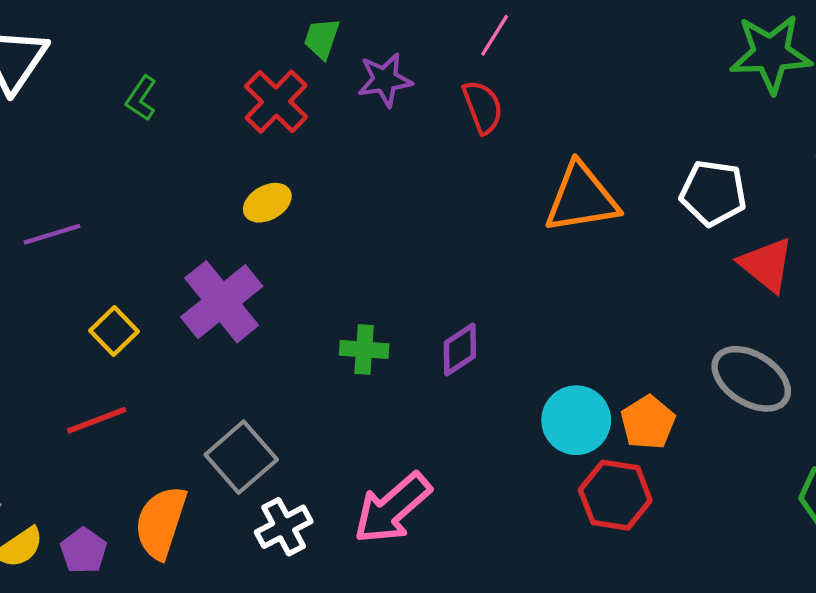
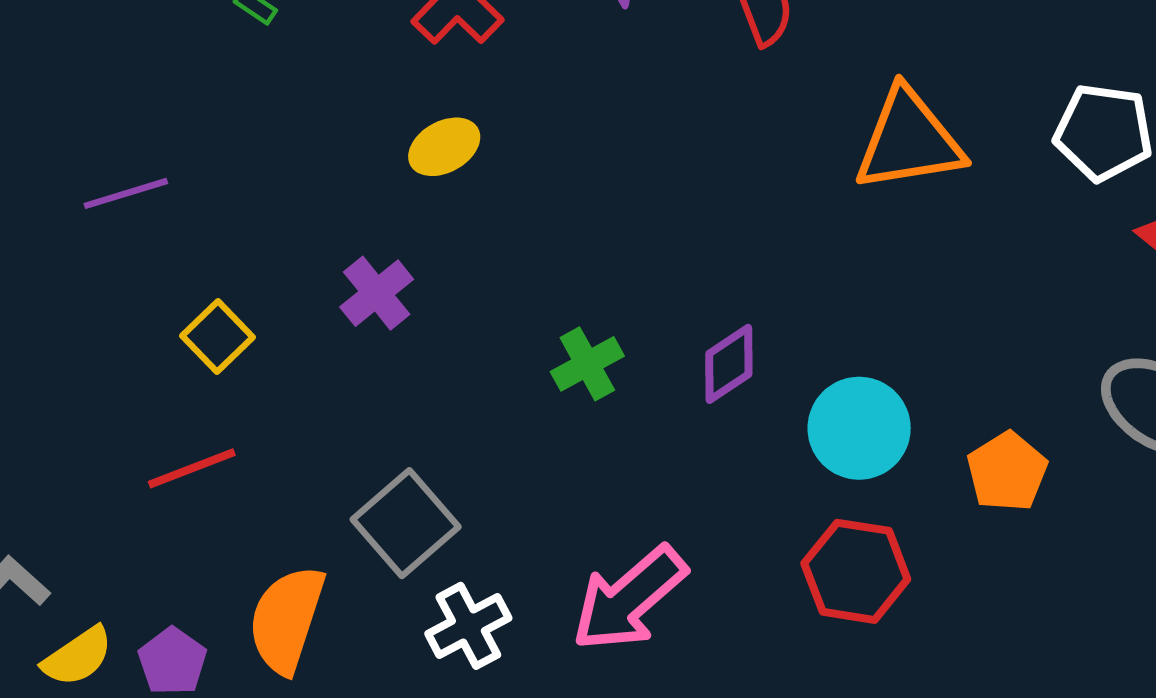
purple cross: (222, 302) -> (377, 293), size x0.6
green cross: (364, 349) -> (587, 364), turned -33
cyan circle: (576, 420) -> (859, 428), moved
red hexagon: (615, 495) -> (856, 571), moved

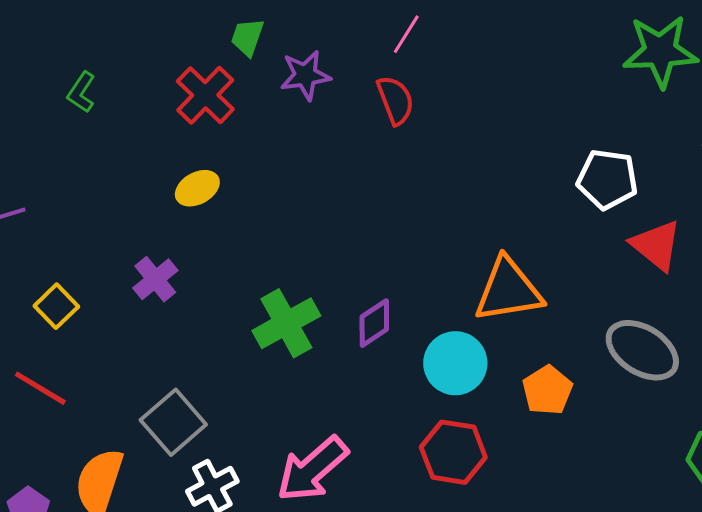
orange triangle: (909, 140) -> (508, 290), moved
green cross: (587, 364) -> (286, 323), size x1.5
red line: (192, 468) -> (40, 388), turned 52

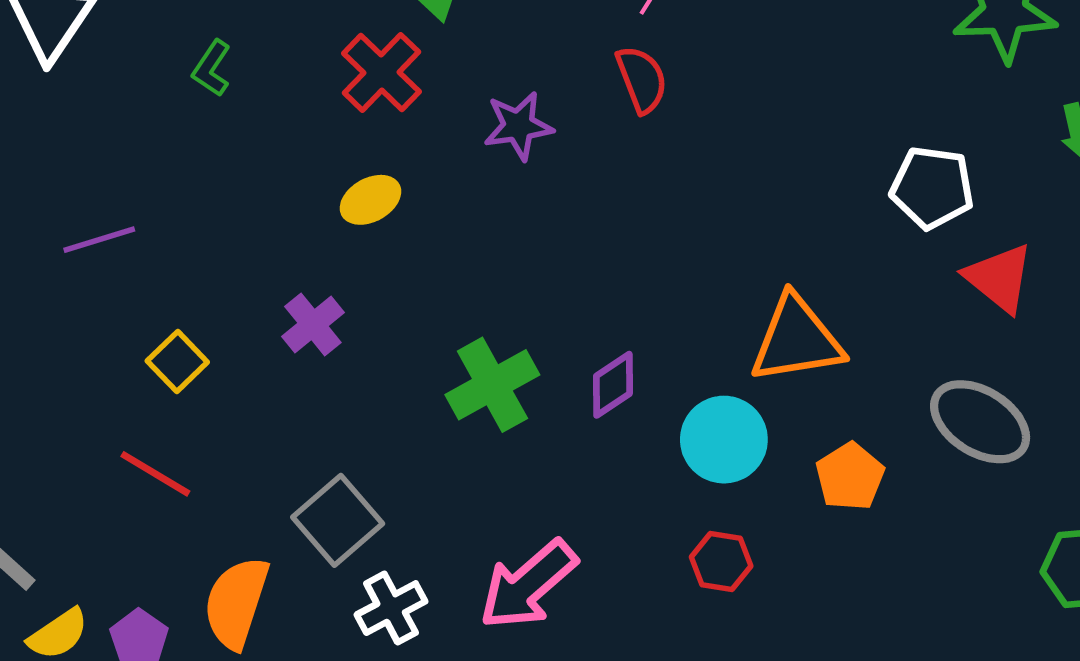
purple star: (305, 75) -> (518, 126), moved
red hexagon: (453, 452) -> (721, 561), size x0.7

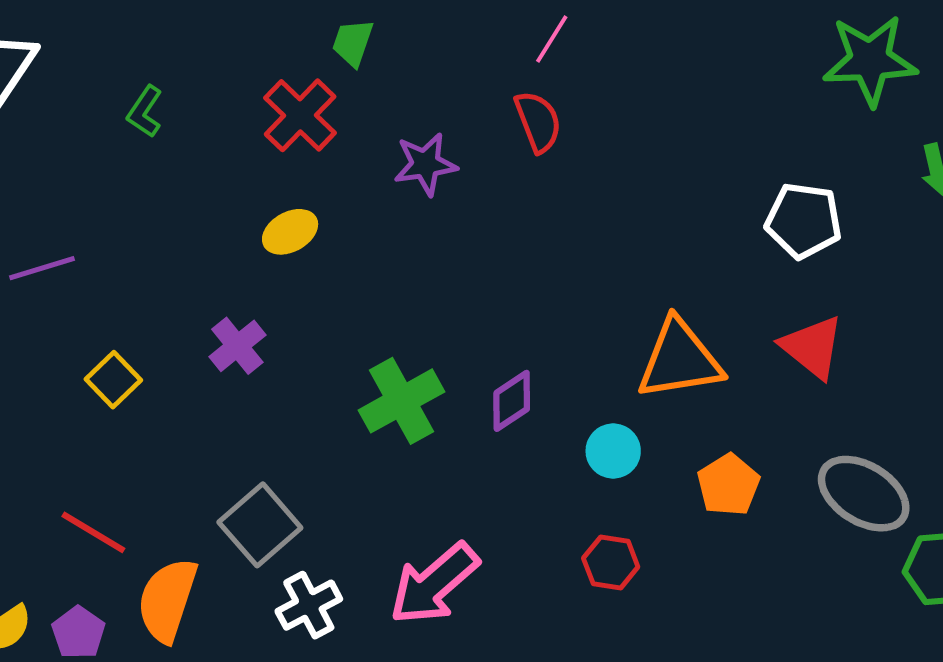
red triangle: (999, 278) -> (812, 347), moved
gray ellipse: (980, 422) -> (864, 494), moved
cyan circle: (724, 440) -> (613, 451), size x0.7
red line: (155, 474) -> (93, 532), moved

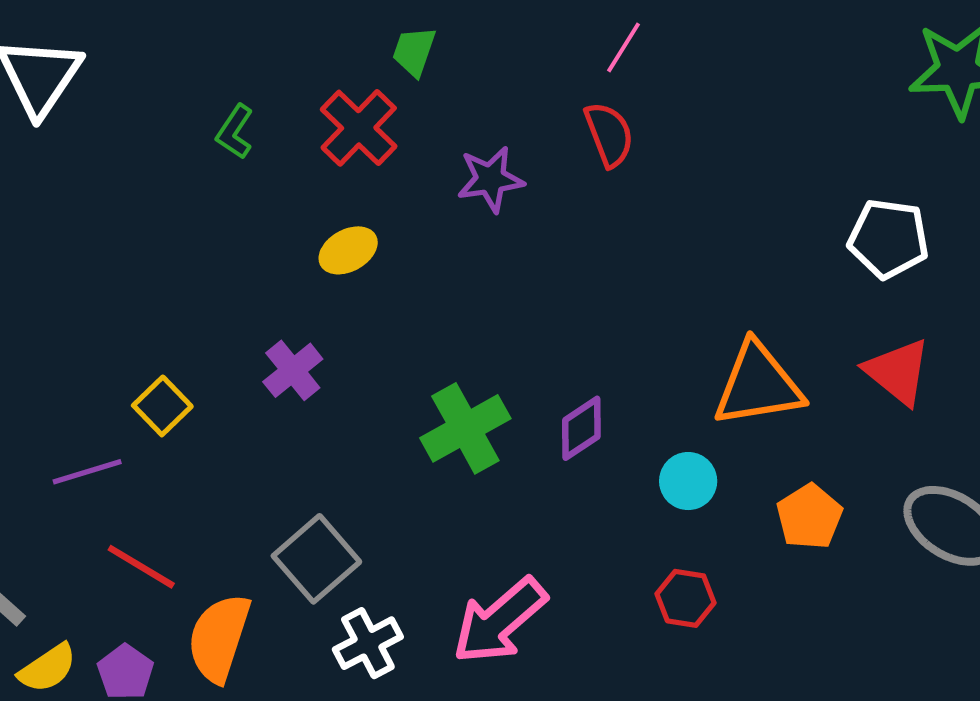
green L-shape: (145, 112) -> (235, 132), moved
purple line: (42, 268) -> (87, 472), moved

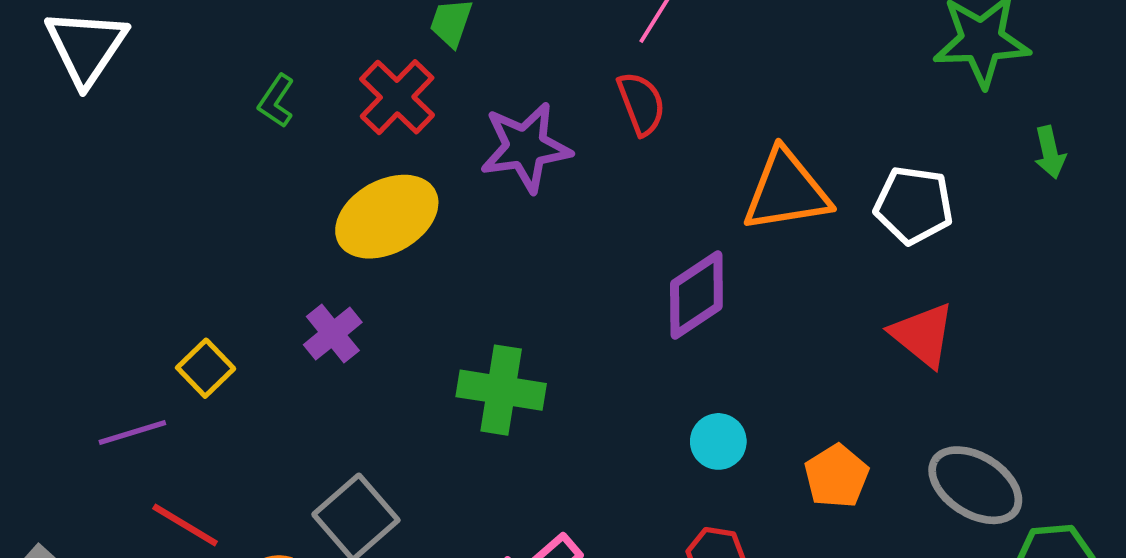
purple star: (490, 179) -> (526, 147), size x1.4
yellow ellipse: (348, 250) -> (387, 217), size x1.8
orange triangle: (758, 385) -> (786, 191), moved
green cross: (465, 428) -> (501, 390), turned 38
purple diamond: (581, 428) -> (696, 295), moved, size x1.4

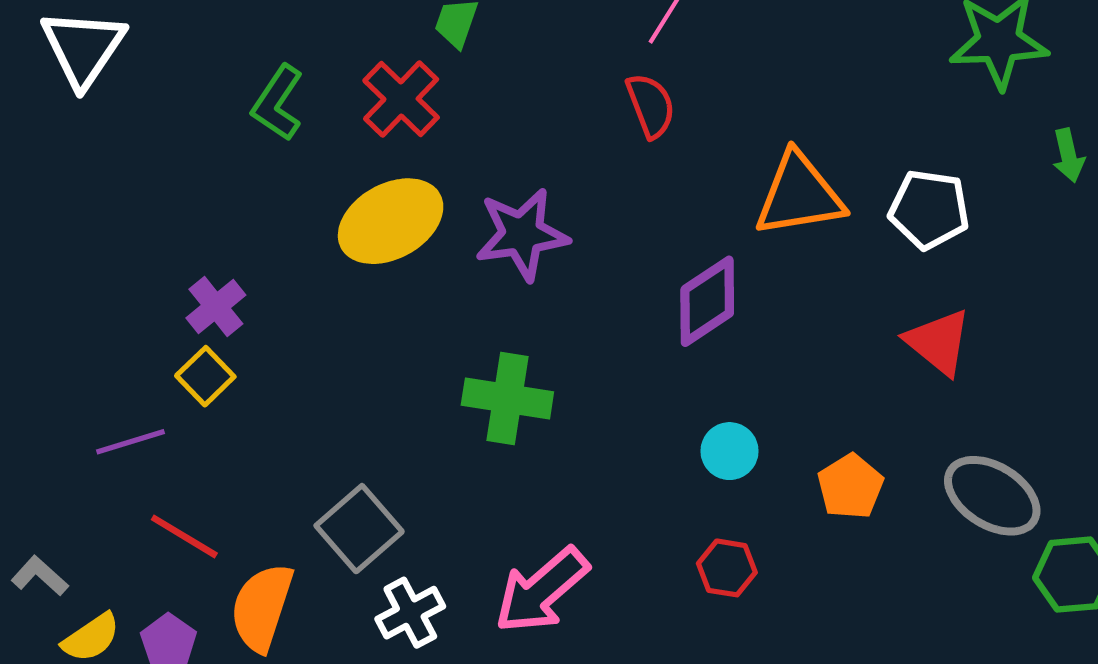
green L-shape: (276, 101) -> (278, 103), size x1.4
purple star: (526, 147) -> (522, 234), moved
purple cross: (333, 334) -> (216, 307), moved

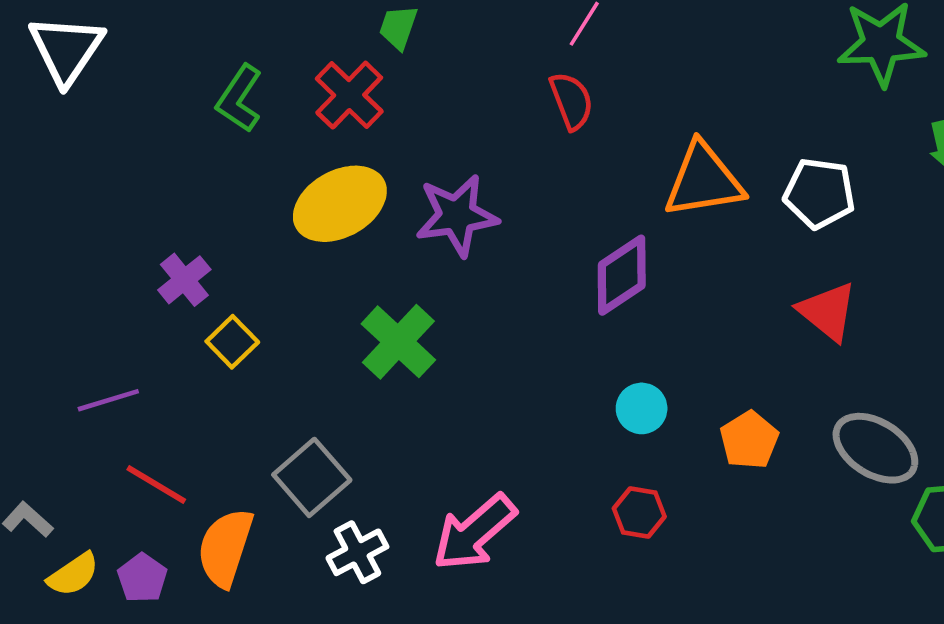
yellow square: (205, 376) -> (232, 342), moved
green cross: (507, 398) -> (398, 342), moved, turned 34

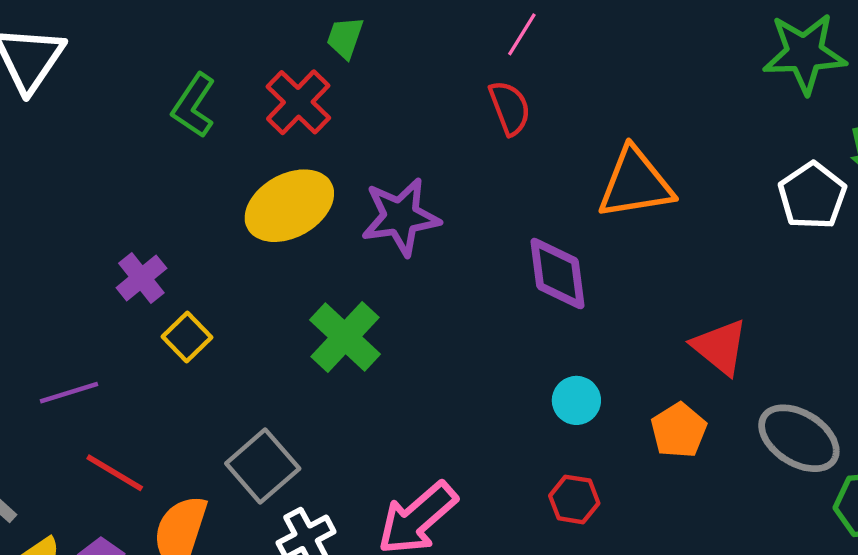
white pentagon: (819, 193) -> (812, 196), moved, turned 30
purple diamond: (622, 275) -> (558, 274), turned -64
red triangle: (828, 311) -> (720, 347), moved

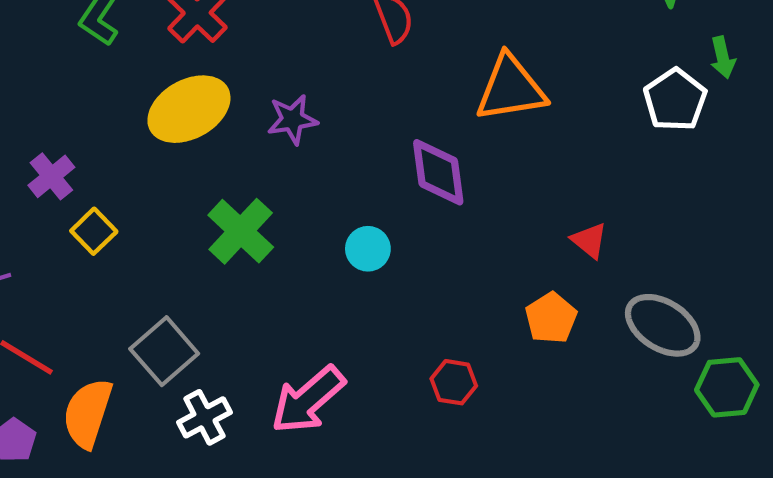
purple star: (401, 217) -> (292, 119), size x0.7
red triangle: (720, 347) -> (589, 240), size x0.7
cyan circle: (576, 400) -> (368, 249), moved

